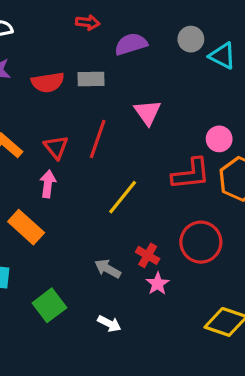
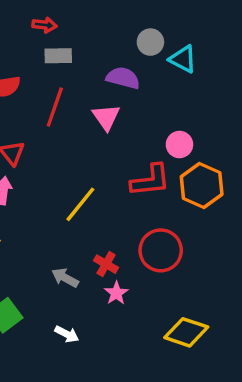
purple semicircle: (131, 44) -> (123, 78), moved, turned 32
gray rectangle: (91, 79) -> (58, 56), moved
red line: (98, 139) -> (55, 107), moved

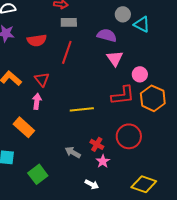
pink triangle: (106, 117) -> (115, 58), moved
yellow line: (80, 204) -> (82, 109), turned 45
white arrow: (67, 334) -> (92, 184), moved

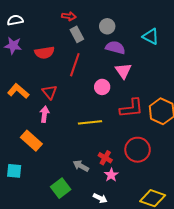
gray circle: (123, 14) -> (107, 26), moved
gray rectangle: (69, 22) -> (77, 34), turned 63
pink circle: (140, 74) -> (102, 87), moved
green square: (38, 174) -> (61, 188), moved

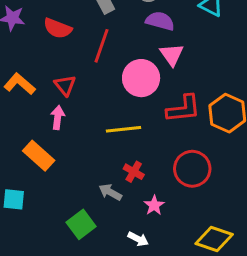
red semicircle: (44, 53) -> (58, 28), turned 30
pink circle: (102, 87) -> (141, 78), size x1.6
red cross: (105, 158) -> (134, 172), moved

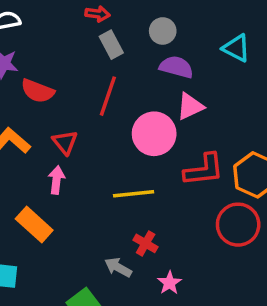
red semicircle: (58, 28) -> (38, 91), moved
pink triangle: (172, 55) -> (190, 106), turned 40
red circle: (192, 169) -> (238, 225), moved

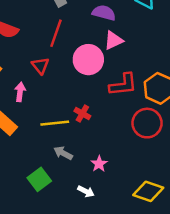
red triangle: (65, 142) -> (40, 66), moved
yellow line: (134, 194) -> (55, 123), moved
red cross: (146, 243) -> (82, 113), moved

